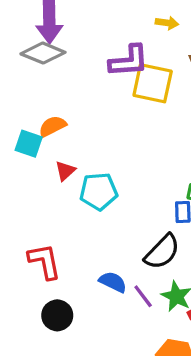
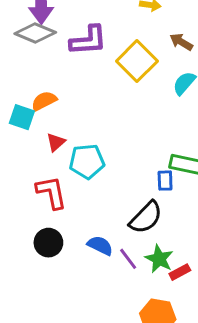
purple L-shape: (129, 61) -> (88, 40), moved
yellow square: (153, 83) -> (137, 61), turned 33
red L-shape: (45, 261) -> (51, 192), moved
black circle: (57, 315) -> (48, 243), moved

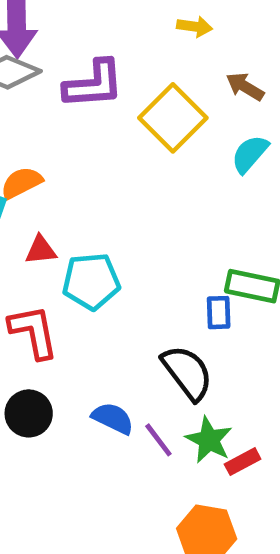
red triangle: (56, 142) -> (41, 250), turned 36
black semicircle: (146, 217) -> (187, 373), turned -81

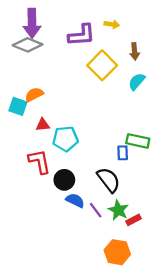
purple L-shape: (94, 84) -> (82, 35), moved
brown arrow: (245, 87) -> (135, 51), turned -126
black circle: (29, 413) -> (64, 180), moved

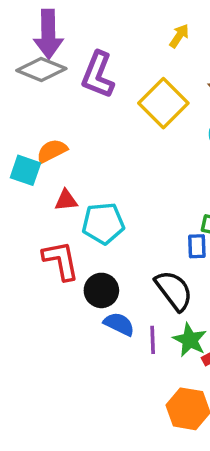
yellow arrow: (112, 24) -> (179, 36), turned -64
purple L-shape: (82, 35) -> (98, 75), moved, turned 116
purple line: (96, 210) -> (153, 340), turned 35

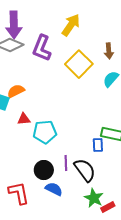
yellow arrow: (179, 36) -> (71, 25), moved, size x1.6
red L-shape: (61, 260) -> (19, 193), moved
purple line: (153, 340) -> (66, 163), moved

